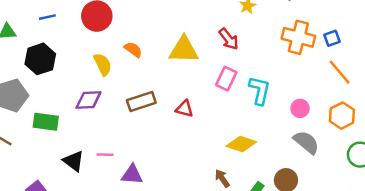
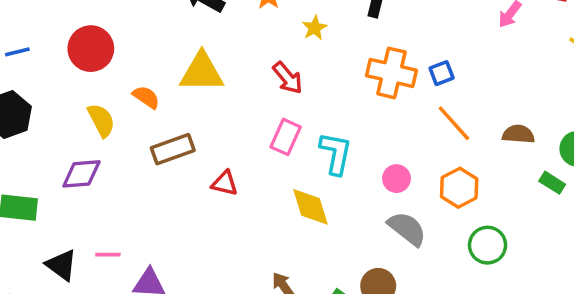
yellow triangle: (184, 50) -> (202, 72), moved
brown rectangle: (141, 102) -> (173, 149), moved
yellow diamond: (241, 144) -> (310, 207), moved, turned 56

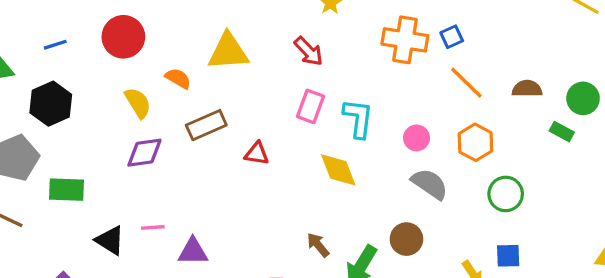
purple diamond: (81, 174) -> (144, 153), moved

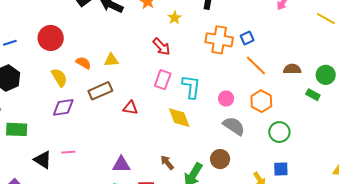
yellow triangle: (228, 52) -> (111, 60), moved, size x0.6
purple triangle: (193, 252) -> (121, 165), moved

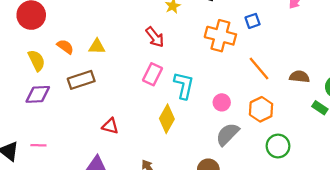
blue square: (247, 38) -> (253, 21), moved
red triangle: (130, 108) -> (110, 126), moved
yellow diamond: (179, 118) -> (167, 119), turned 45
gray semicircle: (234, 126) -> (228, 134), turned -85

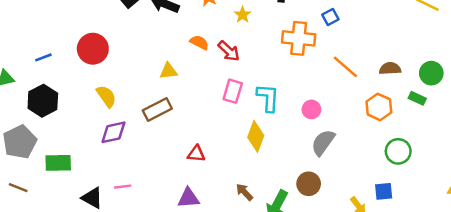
orange semicircle: (65, 47) -> (199, 42), moved
orange hexagon: (261, 109) -> (379, 107), moved
green circle: (278, 146) -> (398, 151), moved

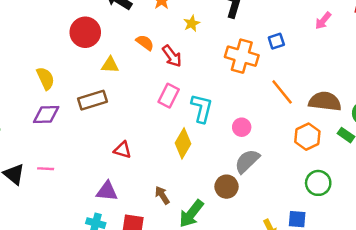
red circle: (93, 49) -> (85, 32), moved
brown semicircle: (390, 69) -> (325, 101), size x1.5
brown circle: (309, 184) -> (227, 187), moved

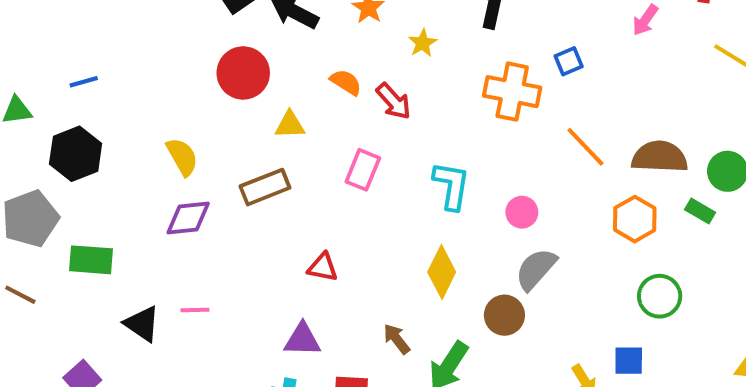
pink rectangle: (169, 96) -> (363, 170), moved
yellow diamond: (183, 143) -> (442, 272), moved

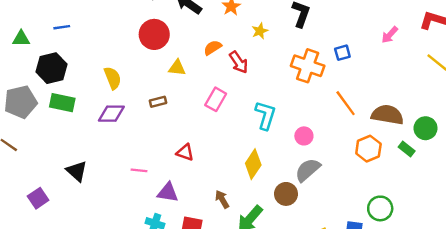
orange semicircle: (346, 82) -> (213, 48), turned -72
brown rectangle: (265, 187) -> (158, 102), size x0.6
green rectangle: (91, 260) -> (62, 103), moved
green circle: (660, 296) -> (380, 208), moved
pink line: (195, 310) -> (139, 170), moved

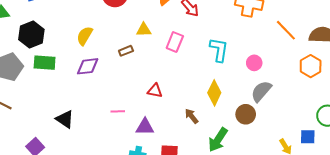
yellow triangle: (177, 68) -> (144, 30), moved
yellow semicircle: (113, 78) -> (85, 36), turned -120
brown arrow: (222, 199) -> (192, 116), moved

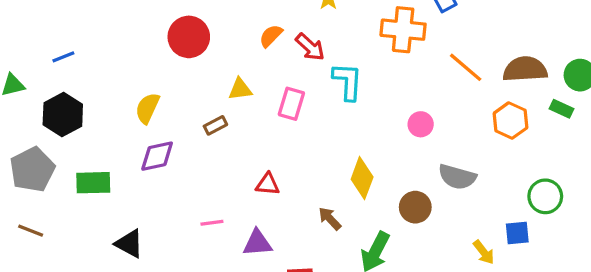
cyan L-shape: (219, 50) -> (348, 81), moved
green rectangle: (45, 63) -> (93, 183), moved
gray semicircle: (261, 91) -> (457, 177), moved, turned -110

